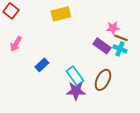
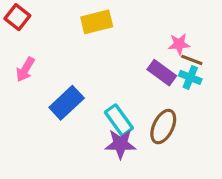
blue rectangle: (42, 65) -> (67, 103), size x1.5

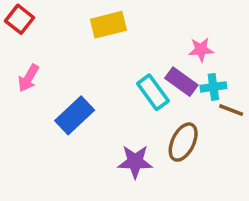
brown line: (192, 60) -> (231, 110), moved
cyan cross: (190, 77) -> (213, 87), turned -30
cyan rectangle: (119, 120) -> (153, 92), moved

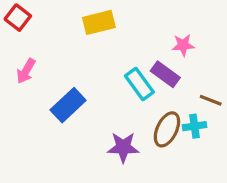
cyan cross: (213, 87) -> (194, 126), moved

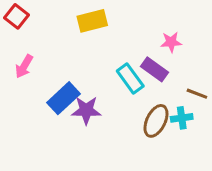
purple star: (123, 147) -> (86, 110), moved

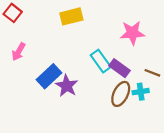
pink star: (171, 42) -> (132, 33), size x1.5
purple rectangle: (154, 69) -> (120, 68), moved
purple star: (86, 110) -> (67, 86), turned 30

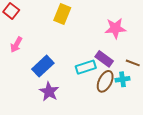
yellow rectangle: (71, 16) -> (62, 14), turned -54
cyan rectangle: (101, 61) -> (86, 67), moved, turned -72
purple star: (67, 86) -> (49, 92), moved

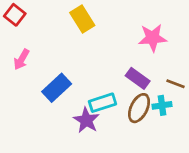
yellow rectangle: (62, 14) -> (82, 19), turned -54
cyan rectangle: (86, 67) -> (103, 103), moved
purple star: (49, 92) -> (86, 120), moved

